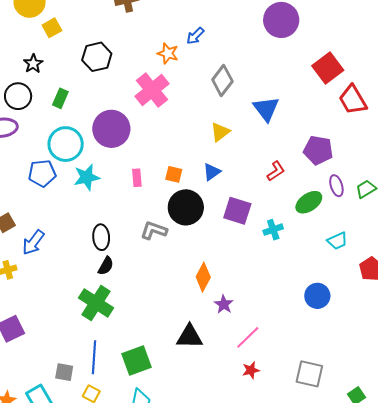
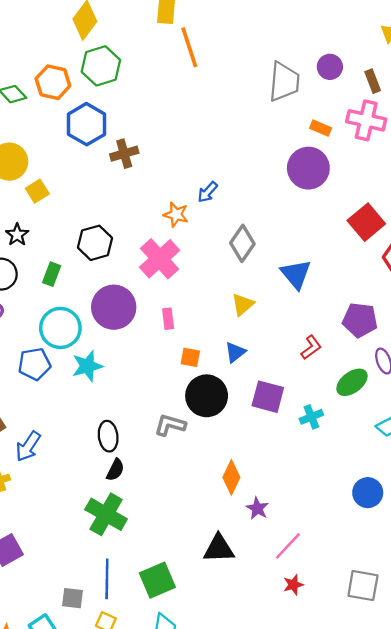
black hexagon: (97, 57) -> (95, 243), moved
pink rectangle: (137, 178) -> (168, 319), moved

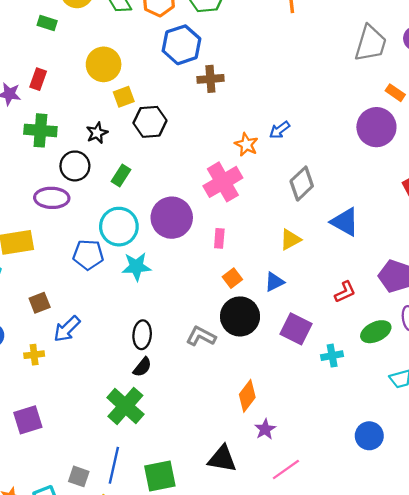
black hexagon: (95, 243) -> (150, 122), moved
blue triangle: (296, 274) -> (345, 222), turned -32
orange square: (190, 357) -> (232, 278), turned 30

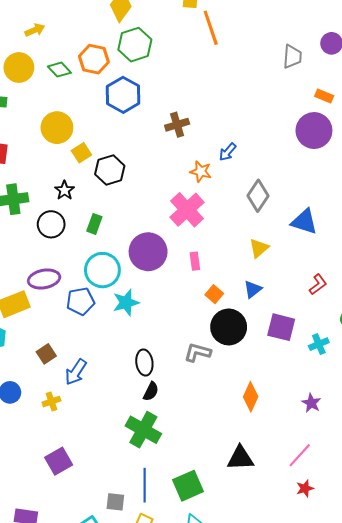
gray trapezoid: (371, 43) -> (292, 57), size x0.7
brown cross: (210, 79) -> (177, 125), moved
purple ellipse: (52, 198) -> (44, 279), moved
purple star: (265, 429) -> (311, 403), moved

